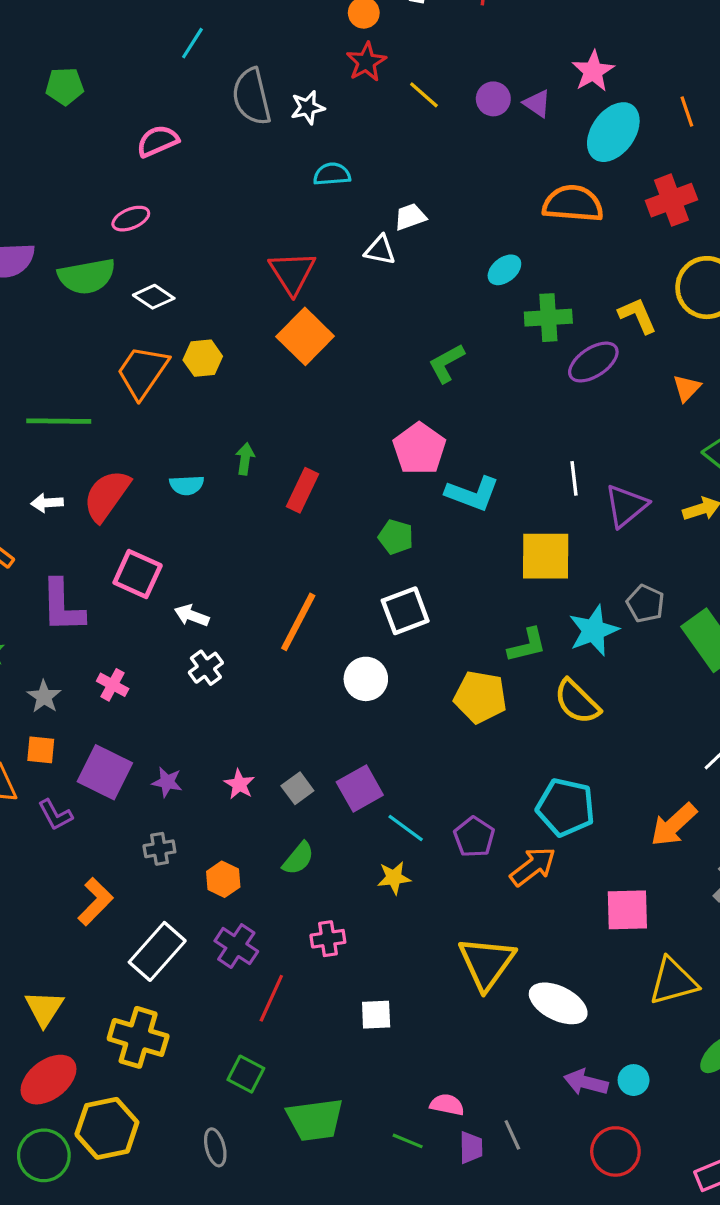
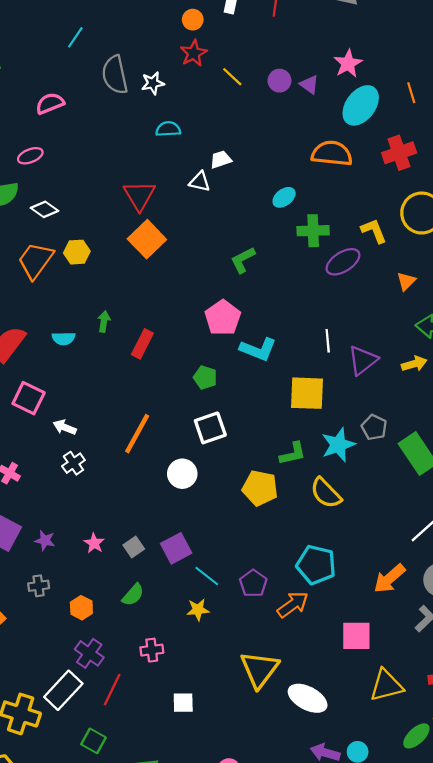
white rectangle: (157, 951) -> (63, 690), moved

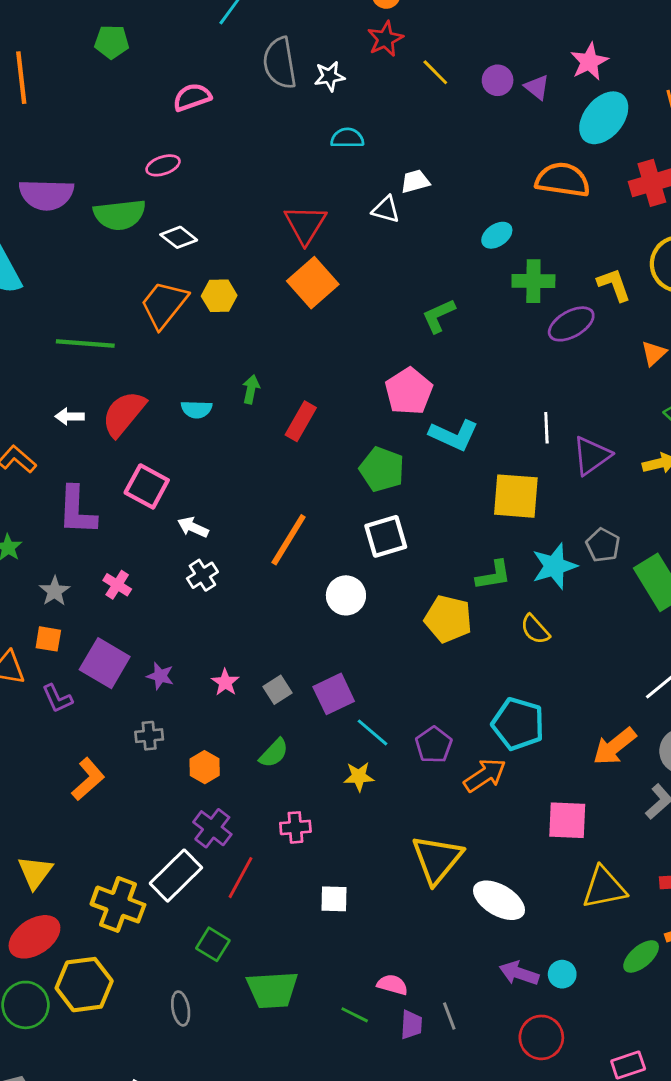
green pentagon: (205, 377) -> (382, 469), size x1.4
yellow semicircle: (326, 493) -> (535, 629), size x0.7

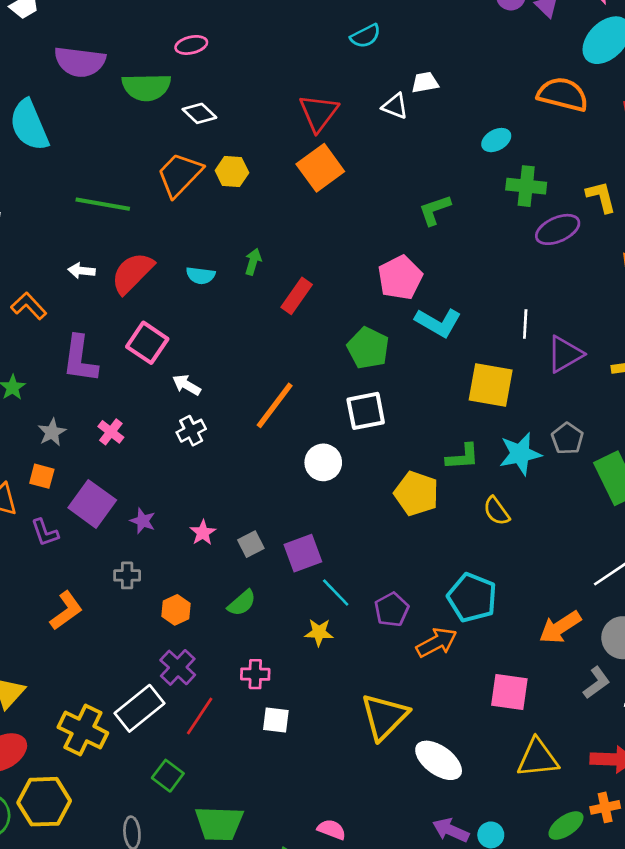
cyan semicircle: (347, 138) -> (365, 36), turned 148
white square: (334, 899) -> (276, 720), moved

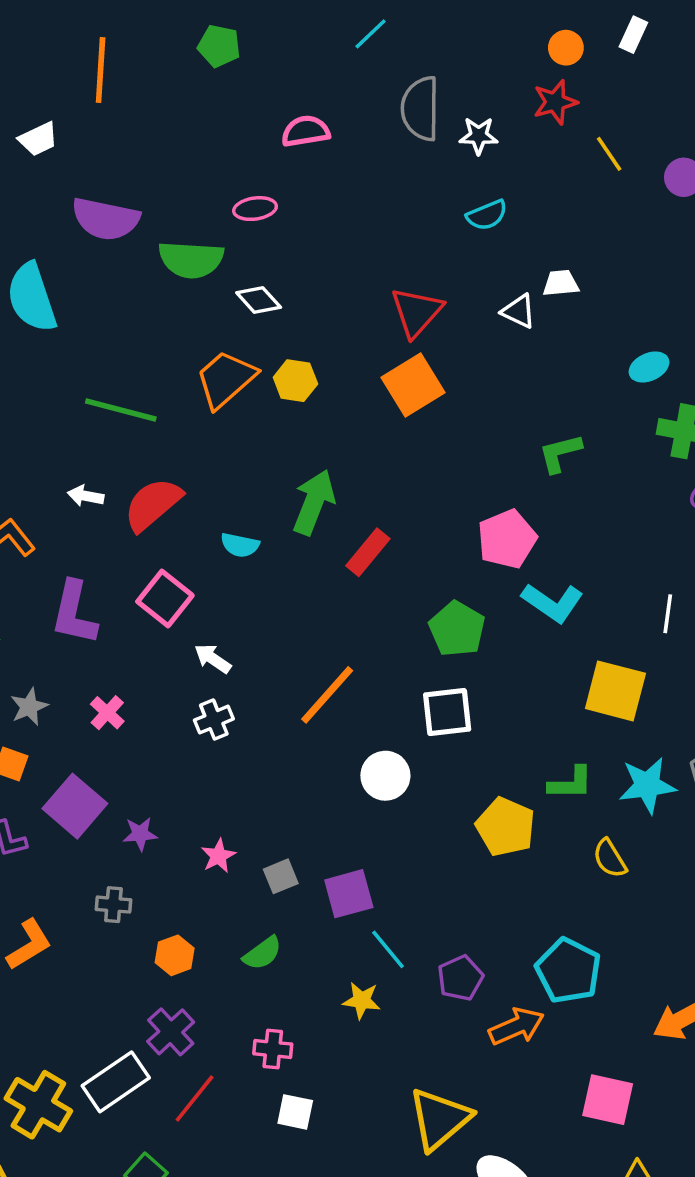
green arrow: (253, 262) -> (314, 502), size x1.8
cyan semicircle: (201, 275) -> (240, 545), moved
purple star: (143, 521) -> (140, 834), turned -30

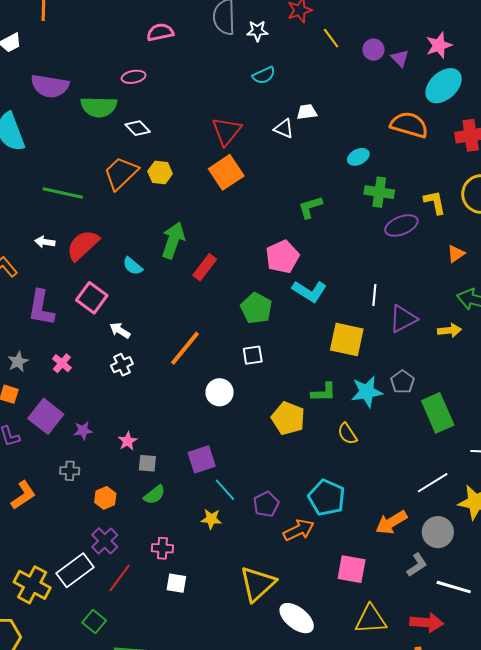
cyan semicircle: (240, 545) -> (133, 266), turned 30
white square: (447, 712) -> (253, 355), size x0.7
gray square: (281, 876) -> (147, 463), moved, turned 30

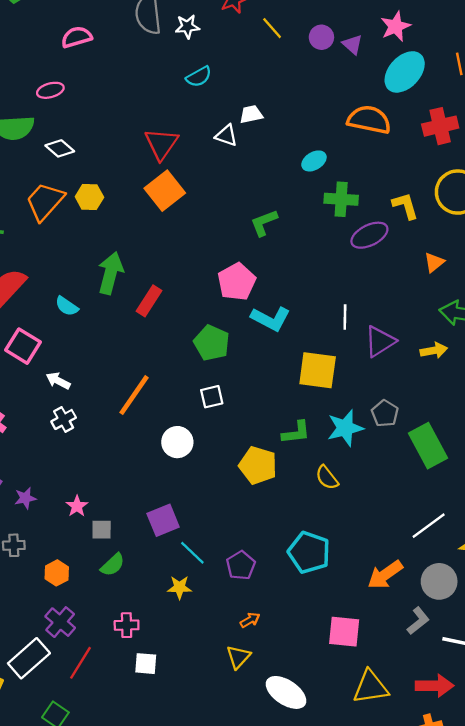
orange arrow: (299, 530) -> (250, 620), moved, size x0.6
yellow triangle: (258, 584) -> (238, 657), size x0.6

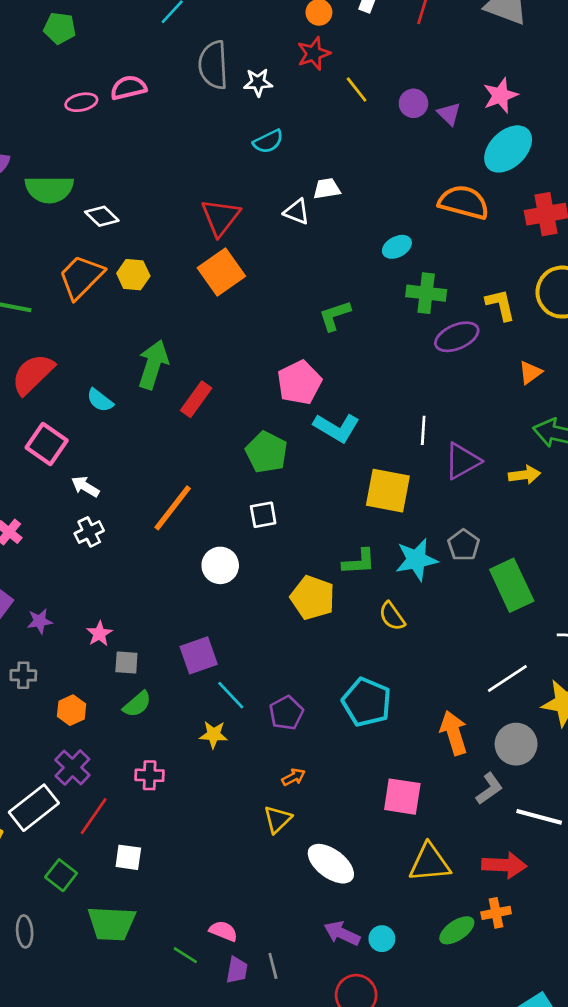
pink ellipse: (50, 90) -> (81, 102), moved
orange arrow: (385, 575) -> (454, 733), turned 105
white square: (146, 664) -> (128, 857), moved

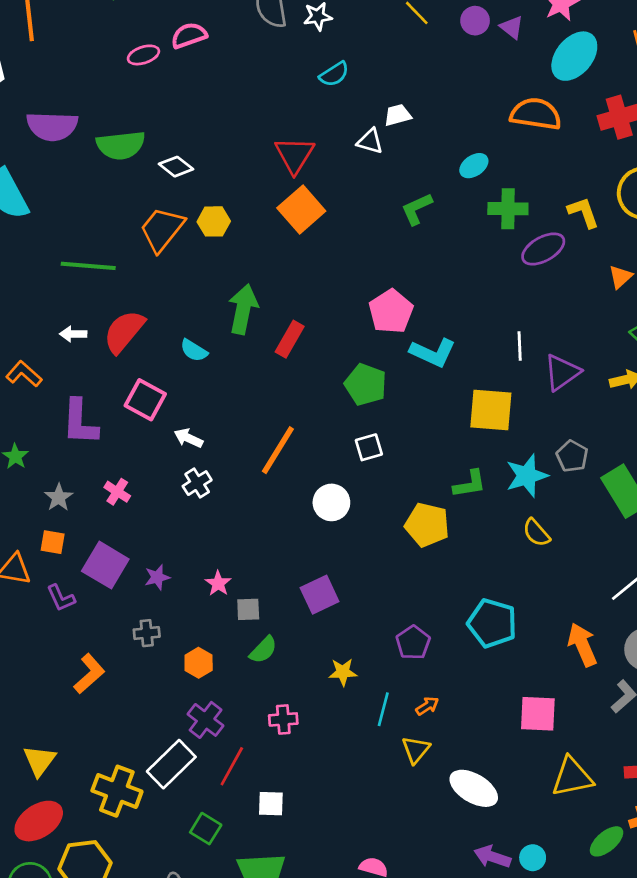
green L-shape: (335, 316) -> (417, 209), moved
yellow semicircle: (392, 616) -> (536, 533), moved
cyan line: (231, 695) -> (383, 709), moved, turned 64

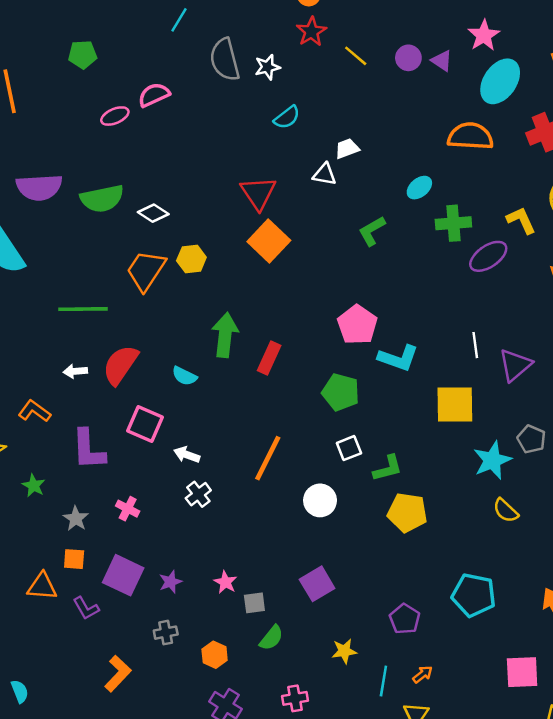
green L-shape: (470, 484) -> (388, 468), moved

